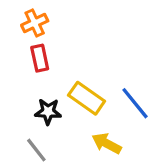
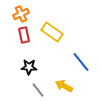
yellow rectangle: (87, 98) -> (52, 32), moved
gray line: (36, 150) -> (38, 90), moved

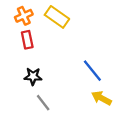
yellow rectangle: (52, 32) -> (57, 17), moved
yellow arrow: (64, 86) -> (101, 98), moved

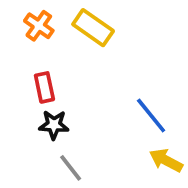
orange cross: (24, 16) -> (39, 26), turned -30
red rectangle: (27, 40) -> (44, 87), moved

